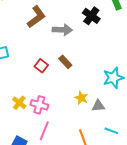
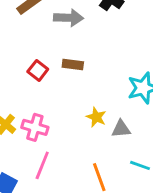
brown rectangle: (65, 62) -> (73, 65), turned -40

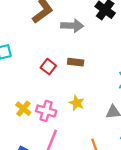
yellow star: (96, 117) -> (77, 103), moved

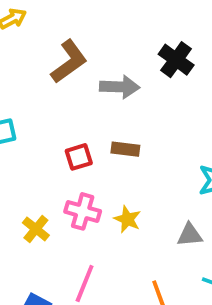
red square: (48, 67) -> (79, 157), turned 35
pink cross: (46, 111) -> (83, 211), moved

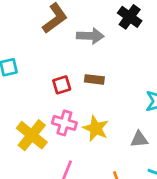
yellow star: (127, 219) -> (96, 128), size x1.4
yellow cross: (36, 229) -> (32, 135), size x1.6

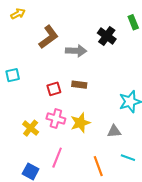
yellow star: (96, 128) -> (80, 123), turned 30
yellow cross: (32, 135) -> (31, 128), size x0.7

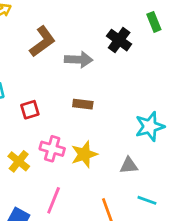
red square: (54, 89) -> (30, 110), moved

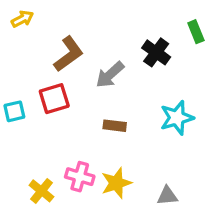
gray arrow: (79, 60) -> (110, 75), turned 136
red square: (30, 110) -> (54, 99), moved, size x1.4
cyan star: (150, 126) -> (177, 118), moved

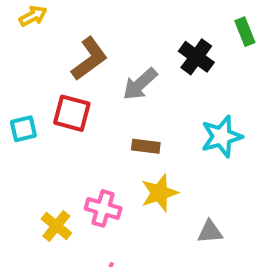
red square: (54, 99) -> (72, 113), turned 32
yellow star: (116, 183) -> (159, 193), moved

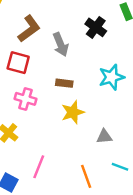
gray arrow: (140, 84) -> (61, 44), turned -70
pink cross: (103, 208) -> (26, 99), moved

